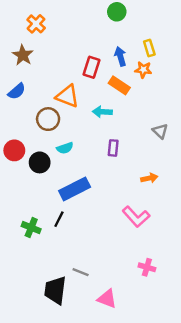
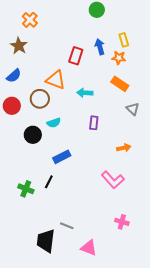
orange rectangle: (119, 85) -> (120, 84), moved
red circle: (14, 150) -> (12, 106), moved
blue rectangle: (75, 189) -> (62, 157), size x0.7

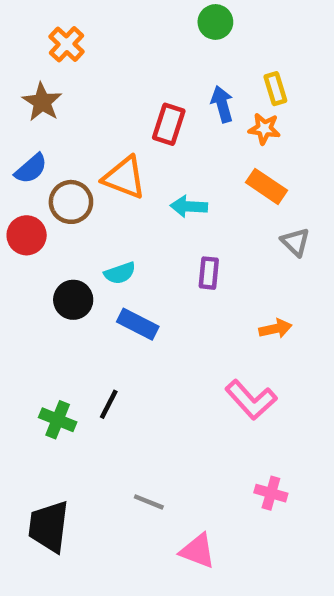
brown circle: (40, 99) -> (71, 202), moved
blue rectangle: (62, 157) -> (138, 324), moved, turned 54
black trapezoid: (46, 241) -> (49, 526), moved

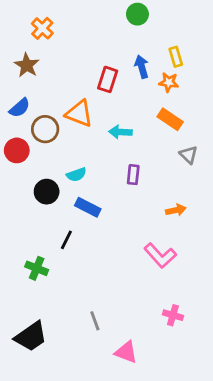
black line: (109, 404) -> (66, 240), moved
gray line: (149, 502) -> (95, 321), turned 48
black trapezoid: (49, 526) -> (31, 336), turned -132

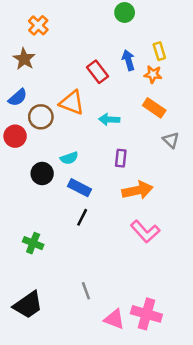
red rectangle: (108, 79) -> (98, 72), turned -55
orange arrow: (176, 210) -> (137, 190), moved, size x1.6
black line: (66, 240) -> (82, 217), moved
pink cross: (173, 315) -> (146, 314), moved, size x1.6

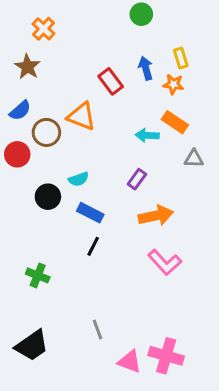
cyan arrow: (109, 119) -> (147, 135), moved
gray triangle: (171, 140) -> (194, 159), turned -42
purple rectangle: (121, 158) -> (137, 179), turned 30

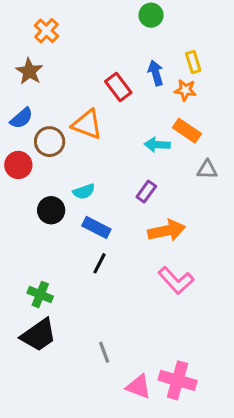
black trapezoid: (32, 346) -> (39, 335), moved

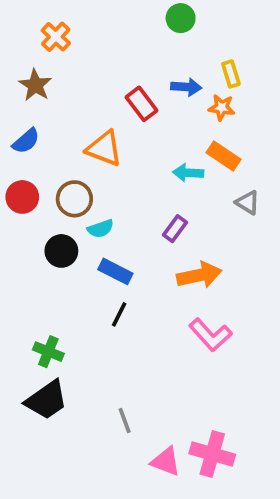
blue arrow: (156, 73) -> (186, 87), turned 110
brown circle: (50, 142) -> (74, 199), moved
gray triangle: (207, 170) -> (248, 203), turned 30

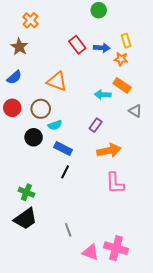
red rectangle: (141, 104) -> (77, 45), moved
pink L-shape: (210, 335) -> (115, 183), turned 40

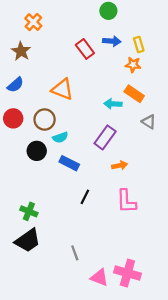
blue arrow: (102, 48) -> (112, 41), moved
purple rectangle: (96, 125) -> (105, 137), size x1.5
orange arrow: (109, 151) -> (120, 165), size x0.6
black line: (65, 172) -> (85, 197), moved

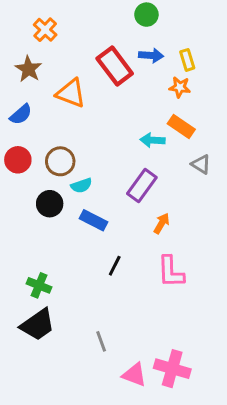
red rectangle: (85, 49) -> (115, 66), size x1.4
orange triangle: (62, 89) -> (71, 93), moved
orange arrow: (120, 165) -> (162, 223), turned -48

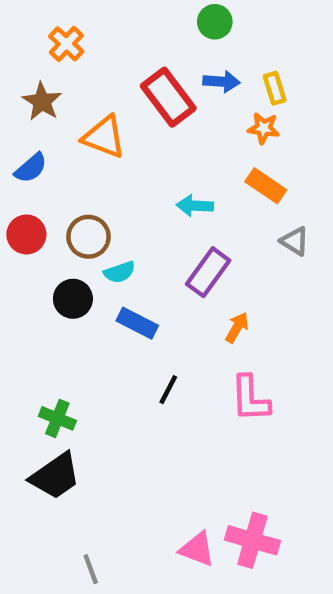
cyan arrow: (153, 140) -> (195, 206), moved
gray line: (101, 341) -> (91, 569), moved

